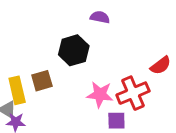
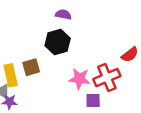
purple semicircle: (100, 17) -> (63, 15), moved

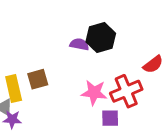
purple semicircle: (63, 15) -> (79, 44), moved
black hexagon: (58, 42) -> (101, 38), moved

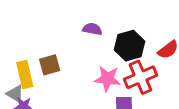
black hexagon: (101, 38) -> (130, 46), moved

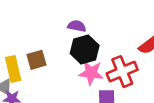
black hexagon: (130, 46) -> (85, 49), moved

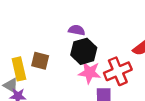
brown square: (36, 60) -> (40, 61), turned 30

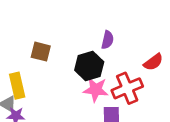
purple semicircle: (77, 30) -> (108, 40), moved, turned 91
brown square: (40, 61) -> (41, 52), moved

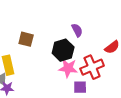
purple semicircle: (108, 40) -> (77, 30), turned -40

